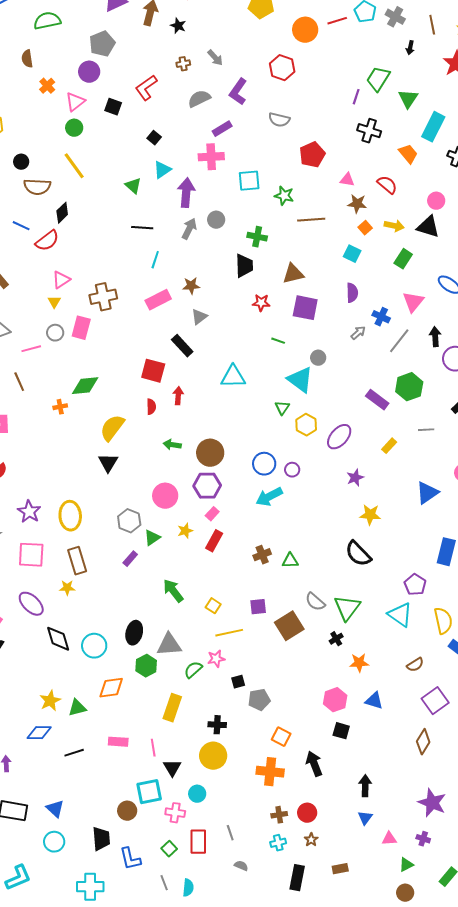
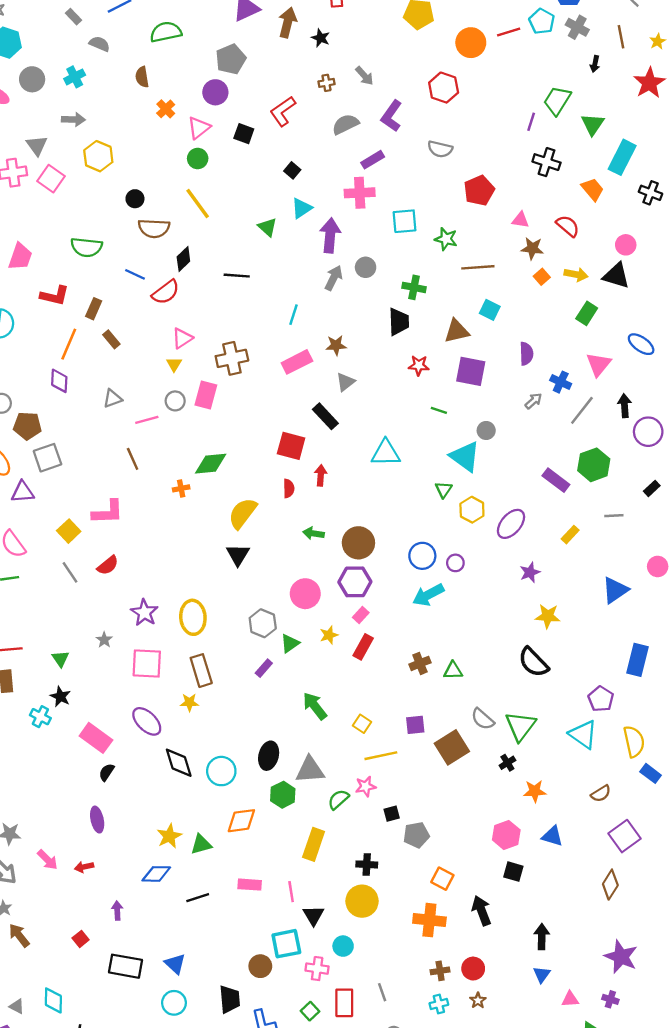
black line: (142, 228) -> (237, 276), moved
cyan square: (352, 254) -> (490, 310), moved

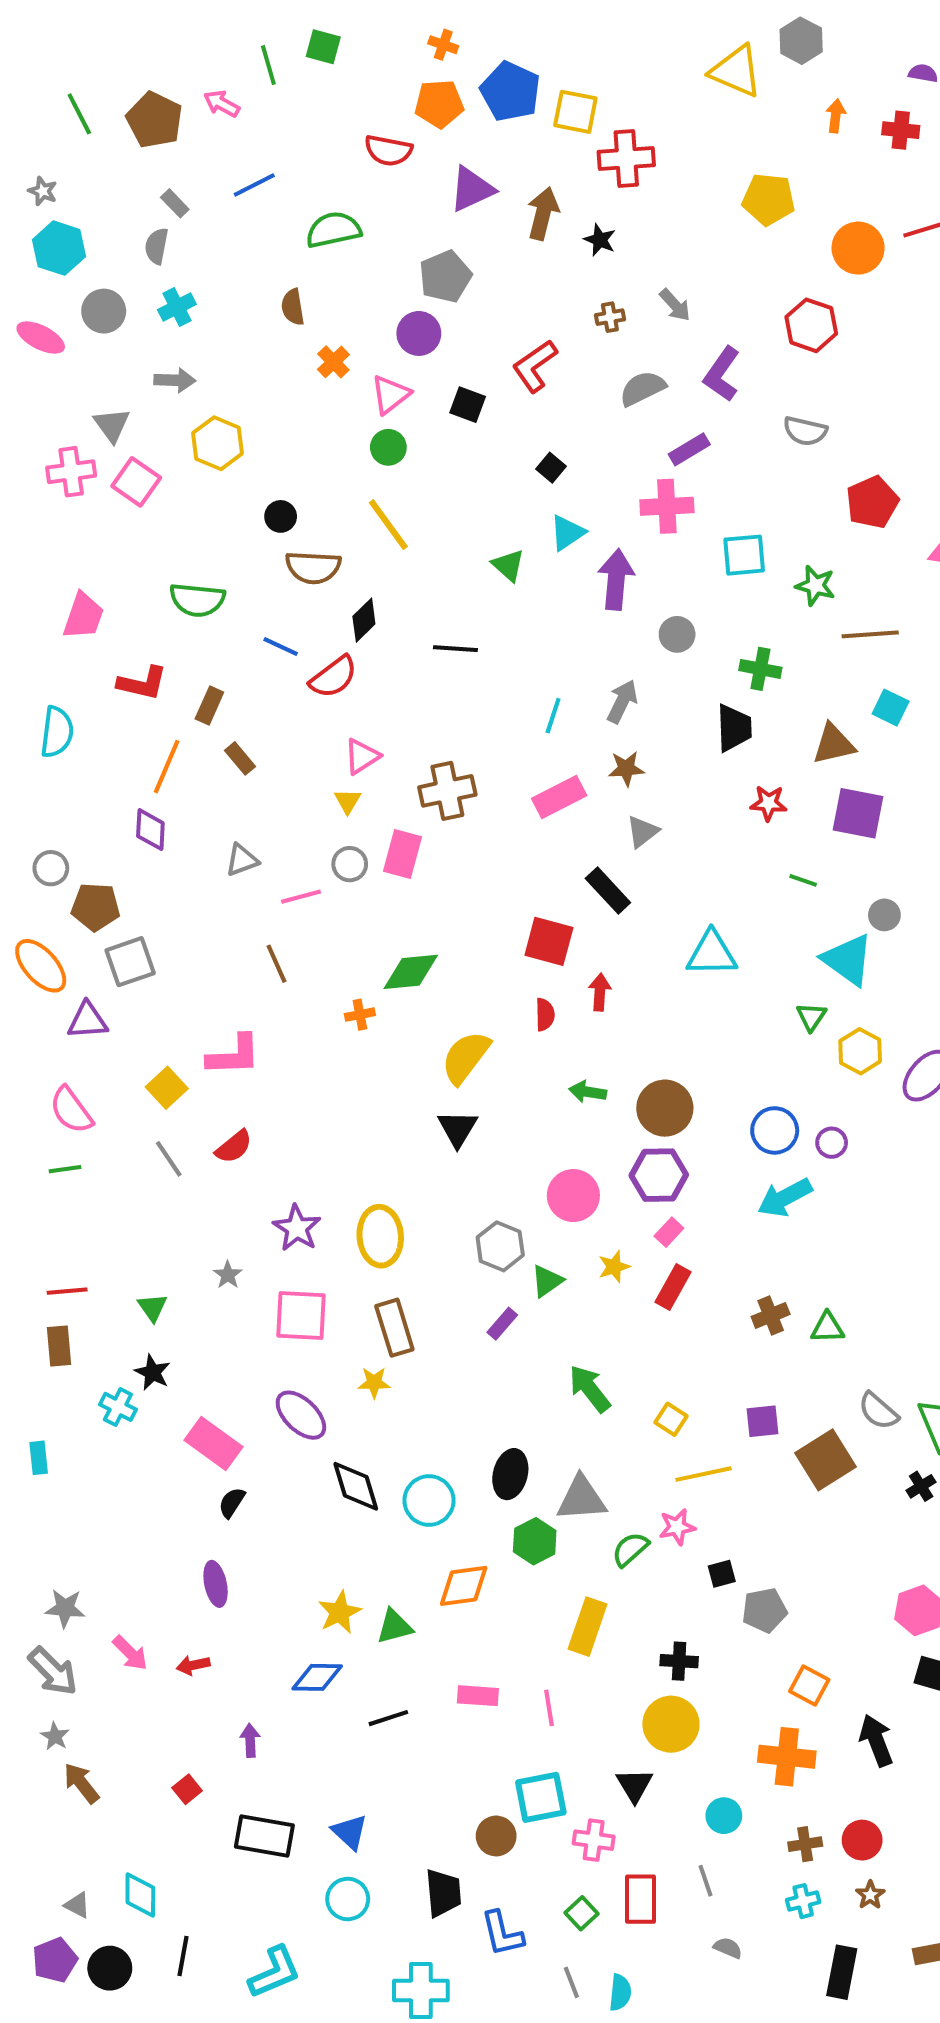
gray semicircle: (99, 44) -> (157, 246), moved, turned -102
gray arrow: (334, 278) -> (622, 701), moved
black triangle: (314, 915) -> (634, 1785), moved
cyan circle: (343, 946) -> (724, 1816), moved

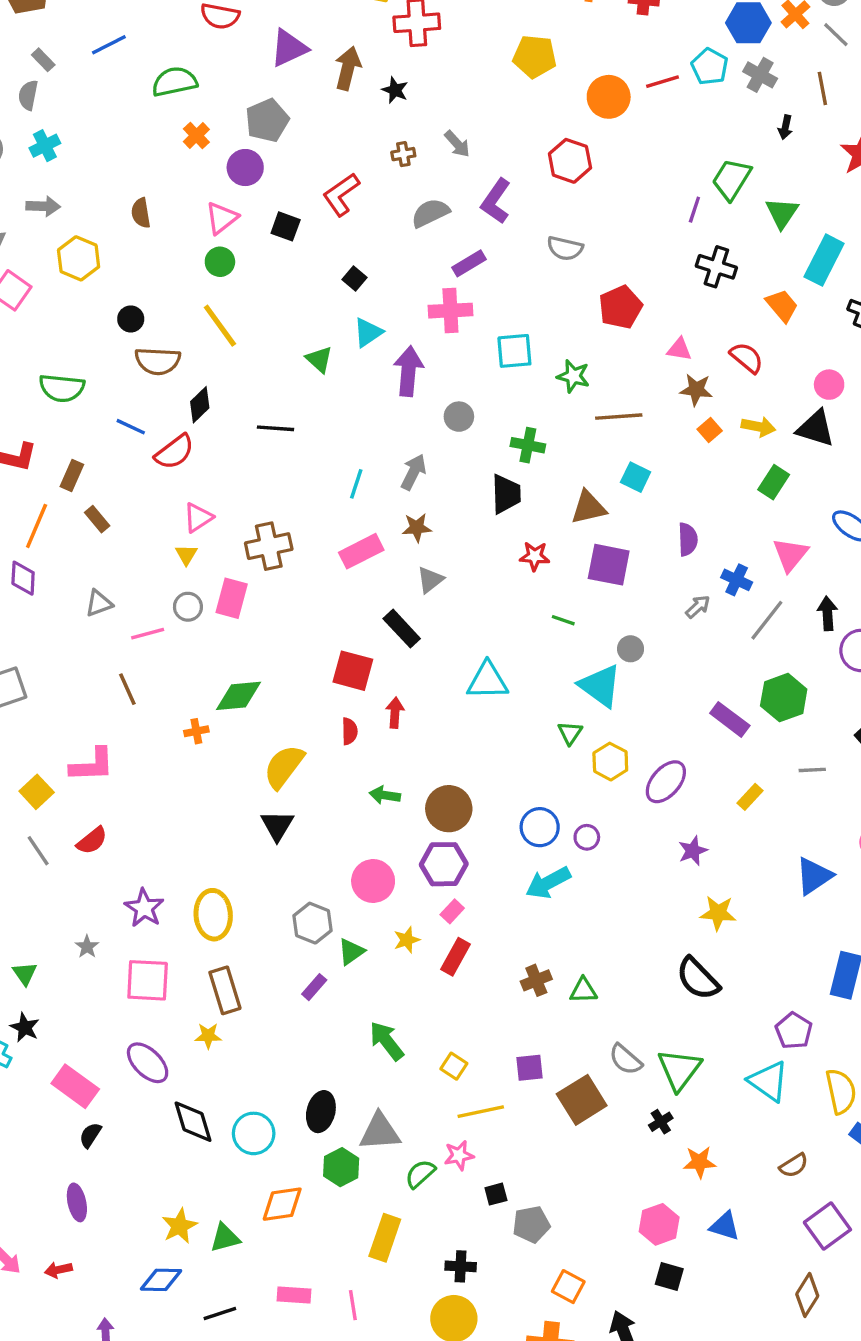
brown semicircle: (293, 307) -> (141, 213), moved
orange cross: (333, 362) -> (196, 136), moved

